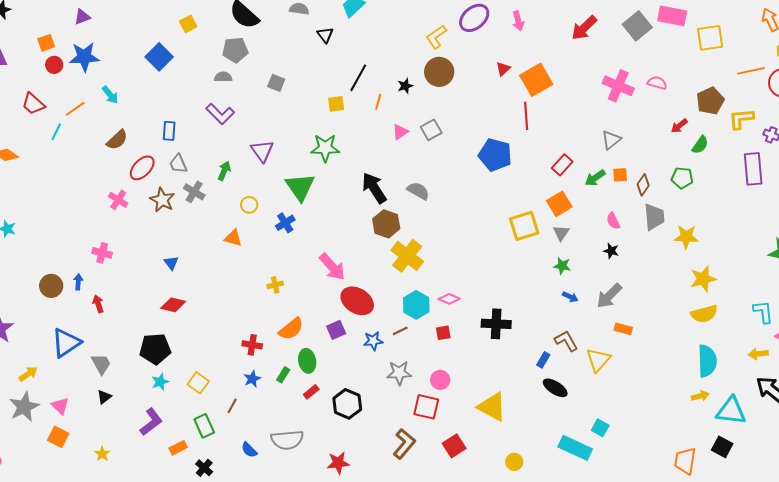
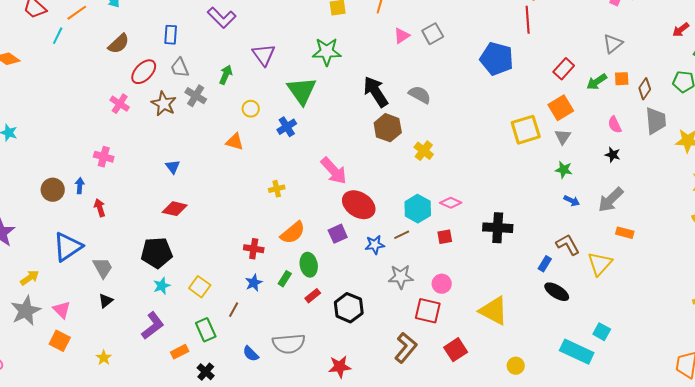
yellow cross: (407, 256) -> (424, 151), moved, size x0.6

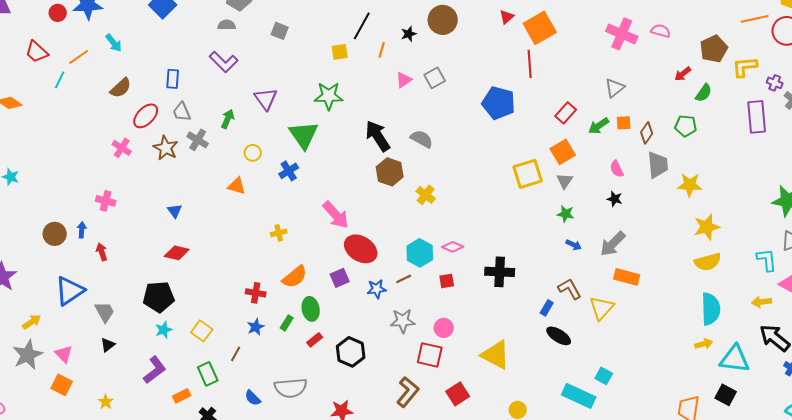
orange rectangle: (625, 233) -> (627, 277), size x1.4

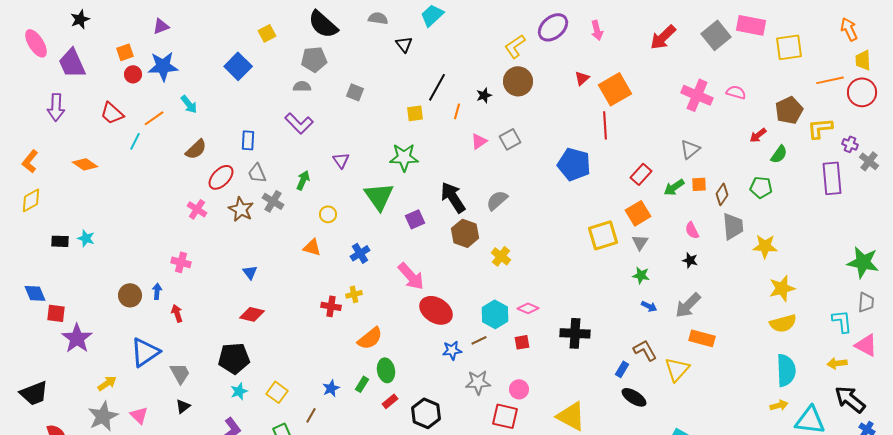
purple triangle: (266, 99) -> (341, 160), size x0.7
gray semicircle: (422, 139) -> (497, 200), turned -70
blue cross: (289, 171) -> (360, 253), moved
purple square: (340, 278) -> (415, 219), moved
red cross: (256, 293) -> (331, 306), moved

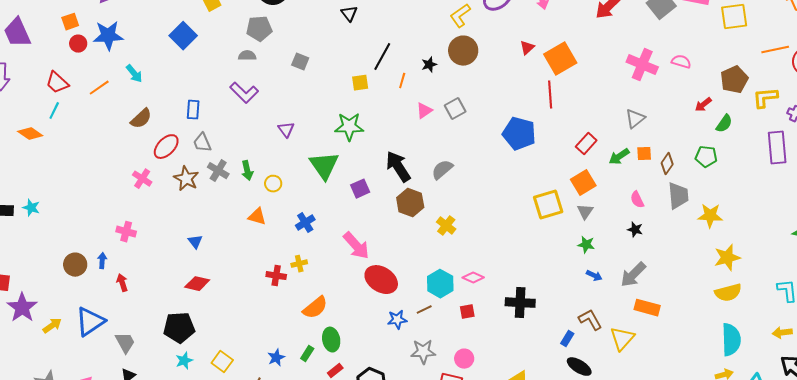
cyan line: (135, 141) -> (54, 111), moved
green arrow: (303, 180) -> (247, 171), moved, turned 144
yellow arrow: (107, 383) -> (52, 326), moved

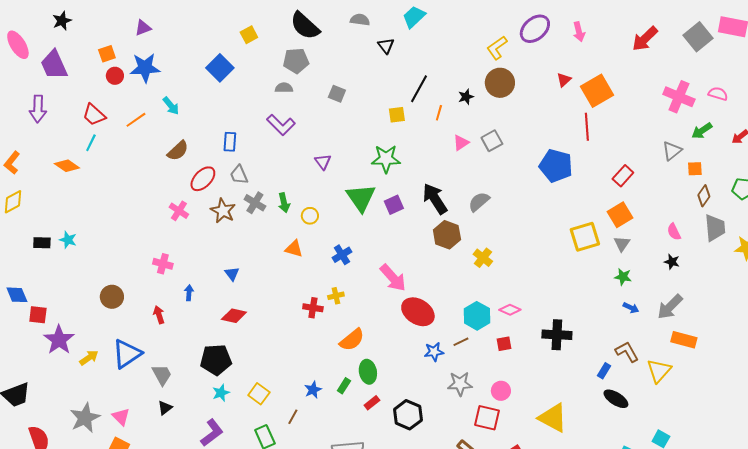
orange square: (644, 154) -> (695, 169), moved
green arrow: (619, 157) -> (702, 131), moved
purple square: (360, 189) -> (394, 205), moved
blue arrow: (102, 261) -> (189, 293), moved

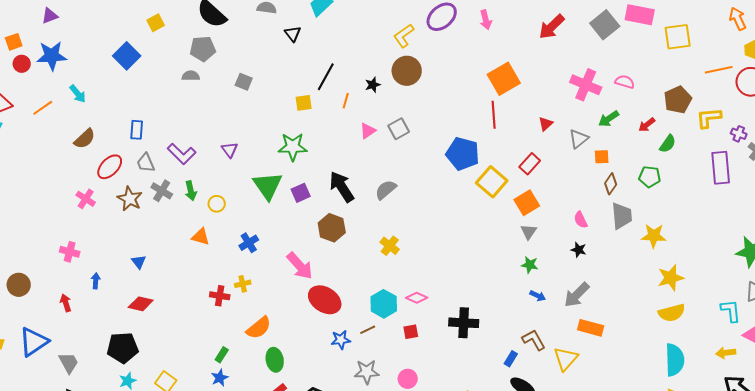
red triangle: (564, 80) -> (546, 124), moved
purple L-shape: (281, 125) -> (182, 154), moved
brown hexagon: (447, 235) -> (332, 228), moved
yellow square: (585, 237) -> (492, 182), moved, turned -32
green rectangle: (344, 386) -> (222, 355), moved

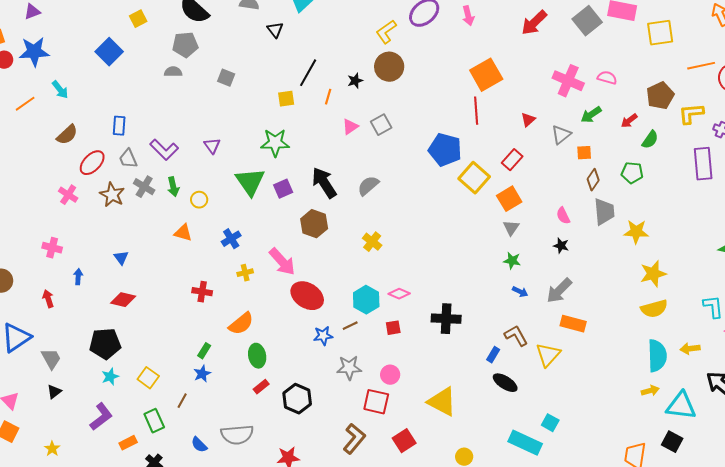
yellow cross: (243, 284) -> (245, 273), moved
yellow arrow: (726, 353) -> (690, 349), moved

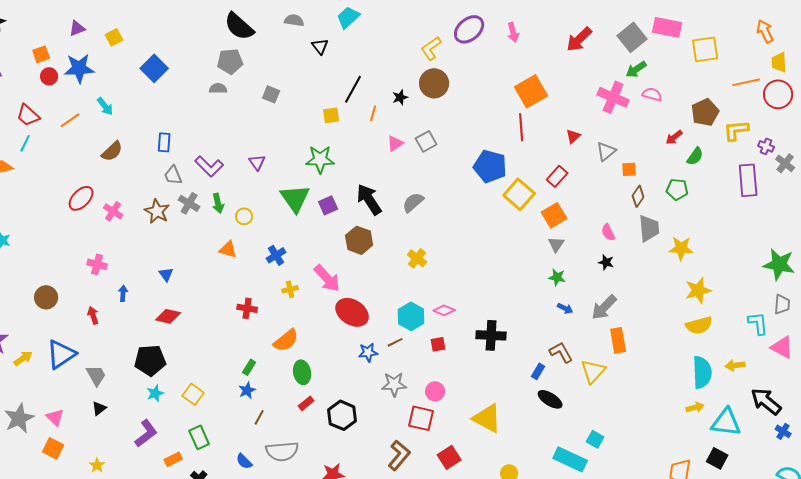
yellow square: (138, 19) -> (114, 37), moved
green arrow: (591, 115) -> (636, 69), moved
red ellipse: (92, 163) -> (81, 198), moved
orange rectangle: (573, 324) -> (618, 340), turned 65
brown line: (182, 401) -> (259, 417), moved

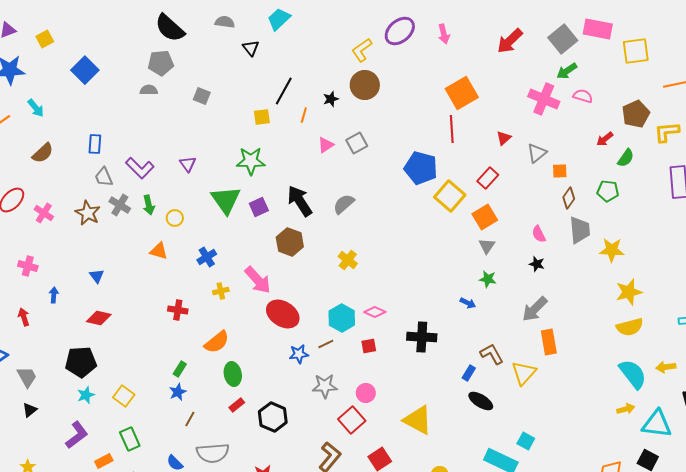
blue arrow: (565, 308) -> (468, 303), moved
cyan semicircle: (702, 372) -> (633, 374), turned -36
red square: (421, 418) -> (352, 420), turned 36

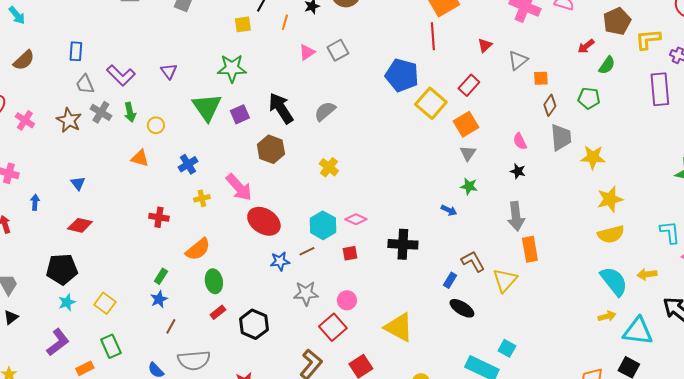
gray arrow: (535, 309) -> (516, 216), turned -52

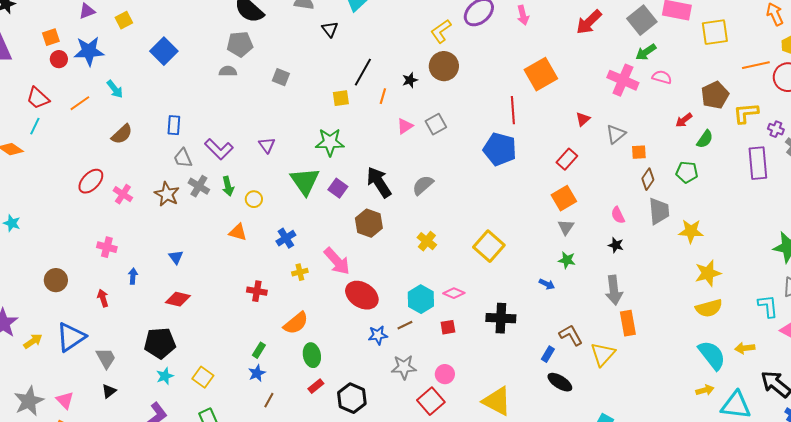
red line: (433, 36) -> (513, 110), moved
yellow square: (431, 103) -> (489, 246), moved
purple square: (240, 114) -> (338, 188), turned -30

